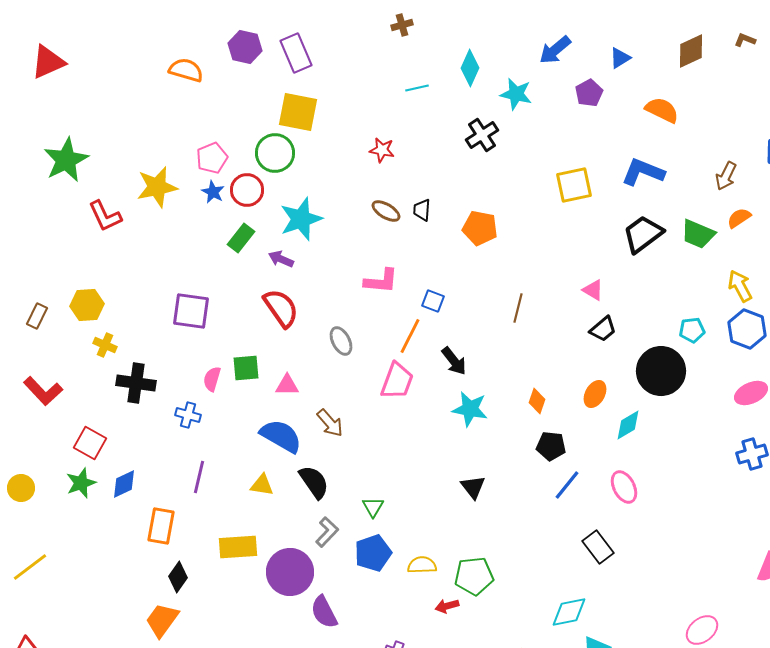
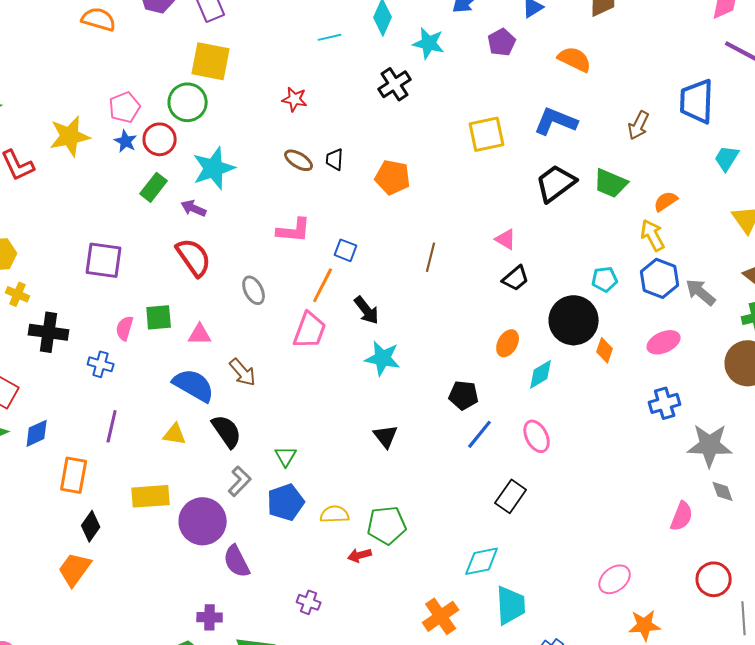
orange semicircle: (739, 218) -> (666, 201), moved
orange diamond: (537, 401) -> (605, 350), moved
black rectangle: (598, 547) -> (511, 496), turned 72

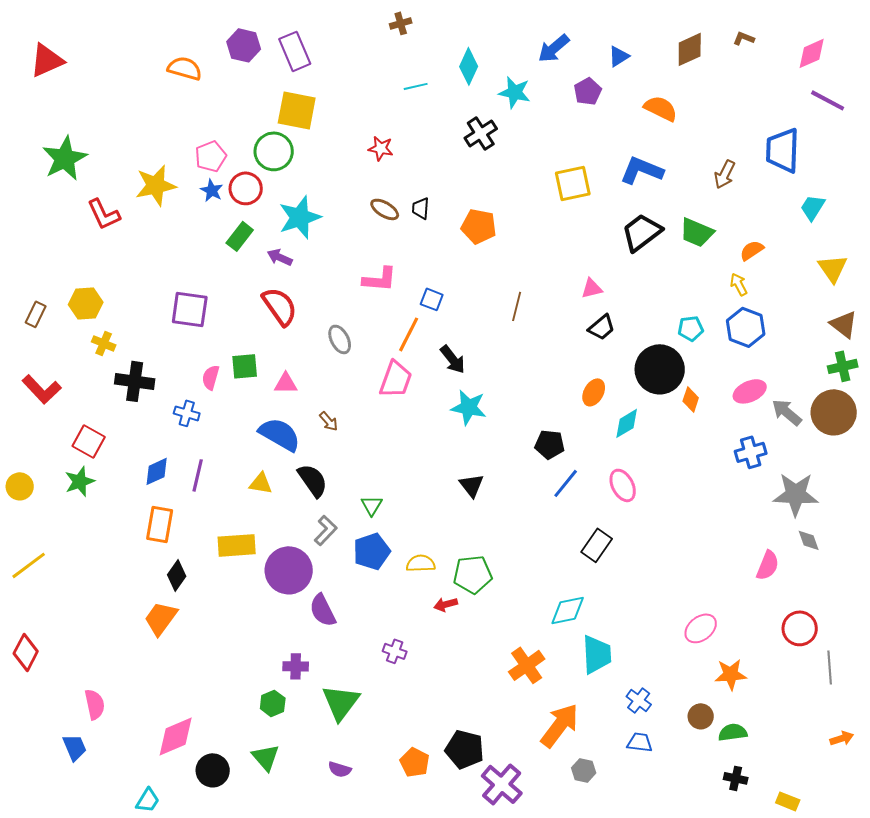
yellow arrow: (653, 235) -> (739, 284), size x0.7
pink triangle: (506, 239) -> (592, 288), turned -45
gray arrow: (701, 292) -> (787, 412), moved
brown arrow: (243, 372) -> (329, 421), size x0.7
blue diamond: (37, 433) -> (157, 471), moved

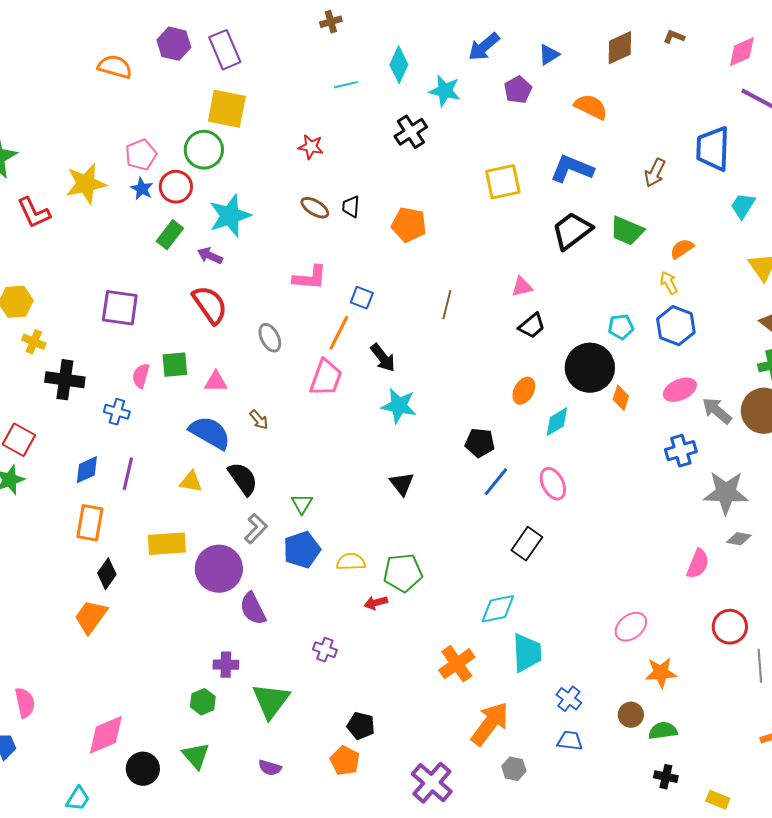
gray diamond: (809, 540) -> (739, 539), turned -60
black pentagon: (465, 749) -> (361, 726), moved, size x0.7

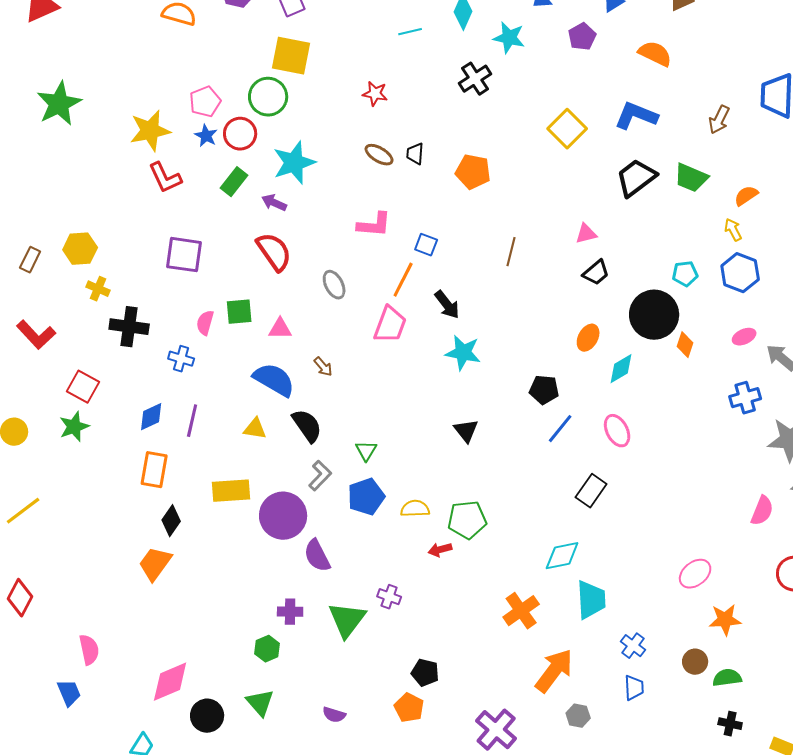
yellow square: (503, 182) -> (567, 129), turned -33
red L-shape: (34, 213) -> (165, 178), moved
pink ellipse: (680, 390) -> (744, 337), size x0.7
green triangle: (271, 701) -> (347, 620), moved
blue trapezoid: (570, 741) -> (634, 688), turned 80

